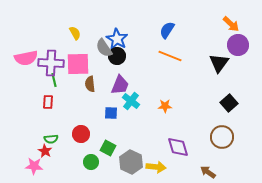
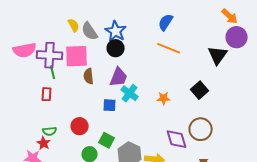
gray semicircle: (104, 48) -> (90, 31), moved
black square: (229, 103) -> (200, 90), moved
brown circle: (222, 137) -> (201, 129), moved

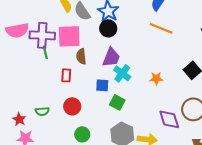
red rectangle: (47, 94) -> (66, 75), moved
green square: (107, 140) -> (117, 102), moved
red star: (44, 143) -> (19, 119), moved

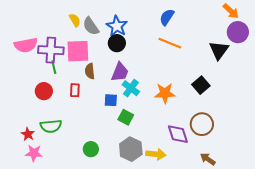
orange star: (156, 78) -> (165, 93), size x1.5
red circle: (72, 106) -> (44, 91), moved
green semicircle: (42, 111) -> (51, 126), size x1.5

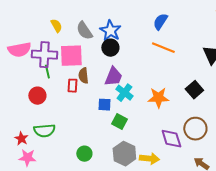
yellow semicircle: (75, 20) -> (56, 26), moved
red rectangle: (75, 90) -> (72, 86), moved

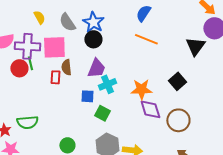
cyan cross: (124, 93) -> (107, 84), turned 30
red circle: (37, 96) -> (19, 68), moved
purple diamond: (171, 139) -> (150, 109), moved

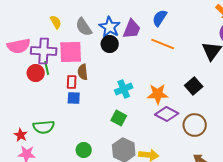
purple trapezoid: (96, 68) -> (132, 29), moved
blue square: (87, 96) -> (74, 98), moved
purple diamond: (150, 109) -> (167, 114), turned -45

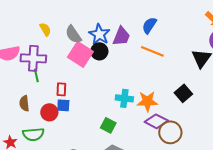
pink square: (71, 52) -> (80, 54), moved, turned 35
brown semicircle: (83, 72) -> (24, 103), moved
red circle: (36, 73) -> (49, 112), moved
cyan cross: (124, 89) -> (124, 98), moved, turned 30
brown circle: (195, 125) -> (170, 132), moved

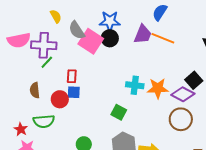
gray semicircle: (73, 34) -> (77, 30), moved
blue star: (99, 34) -> (110, 21), turned -30
purple trapezoid: (121, 36) -> (143, 34), moved
green line: (36, 75) -> (47, 62), turned 56
purple diamond: (156, 121) -> (183, 94), moved

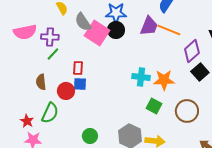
purple cross: (44, 45) -> (50, 37), size x0.7
purple diamond: (183, 94) -> (192, 51), moved, turned -70
green square: (119, 112) -> (154, 106), moved
green semicircle: (44, 121) -> (50, 113), turned -60

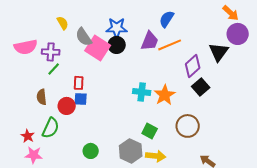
orange line: (169, 30) -> (170, 45), turned -45
orange star: (164, 80) -> (165, 95), turned -30
green square: (154, 106) -> (150, 131), moved

